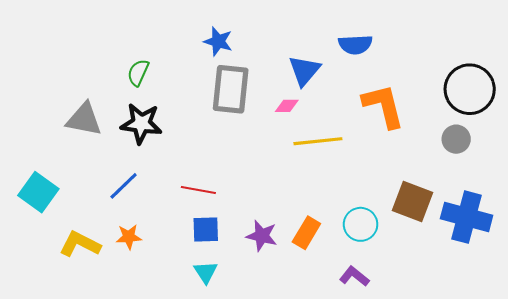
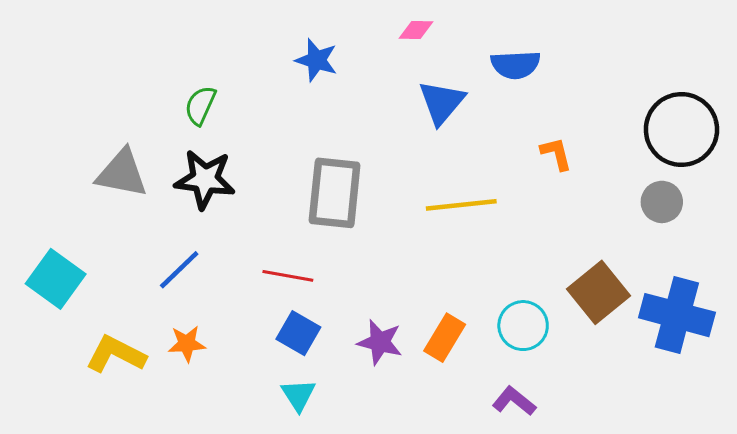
gray rectangle: (231, 89) -> (335, 193), moved
pink diamond: (287, 106) -> (416, 30), moved
orange L-shape: (383, 106) -> (556, 154), size x0.5
brown square: (412, 201) -> (599, 292), turned 30
blue square: (206, 230) -> (298, 333), turned 32

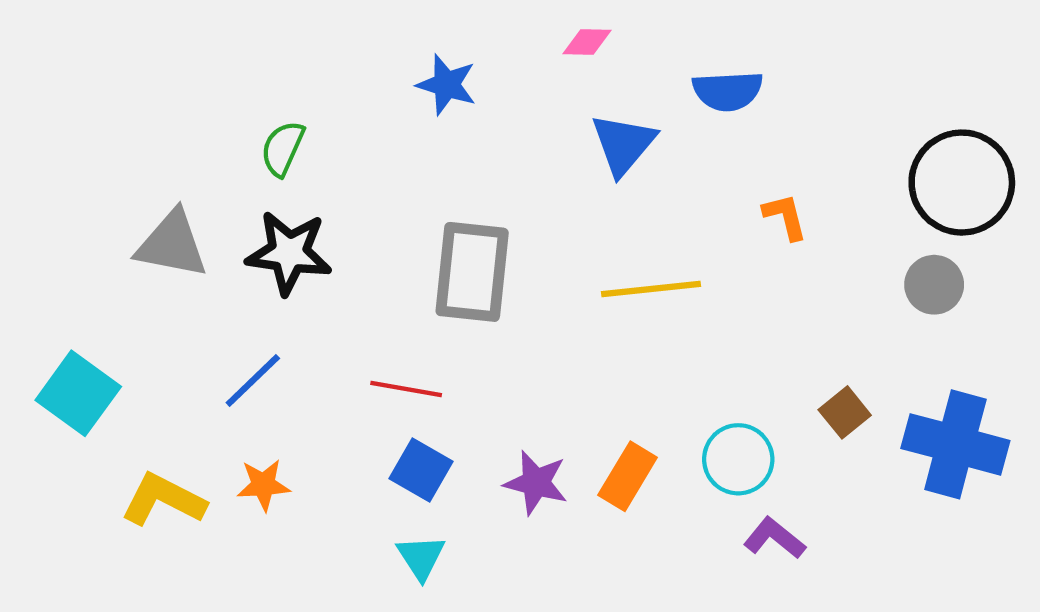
brown square: (599, 292) -> (845, 412), size x0.6
purple L-shape: (514, 401) -> (774, 538), moved

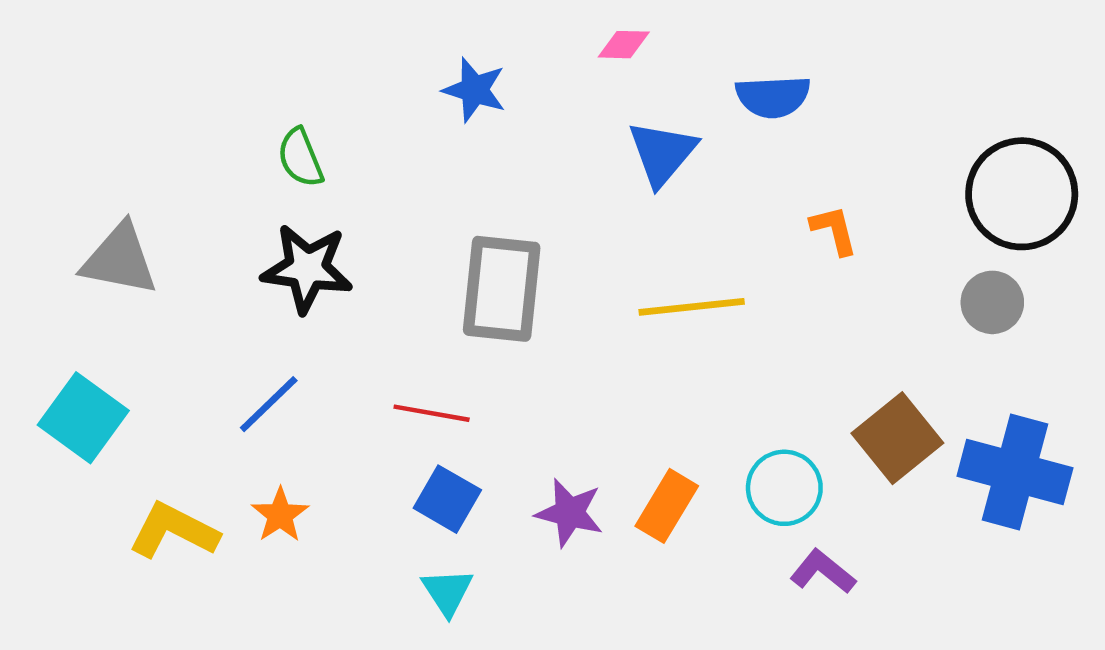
green semicircle: (283, 148) -> (300, 158), turned -46
gray triangle: (172, 244) -> (119, 259), moved
brown square: (845, 412) -> (897, 438), size x1.6
orange star: (263, 485) -> (280, 515), turned -30

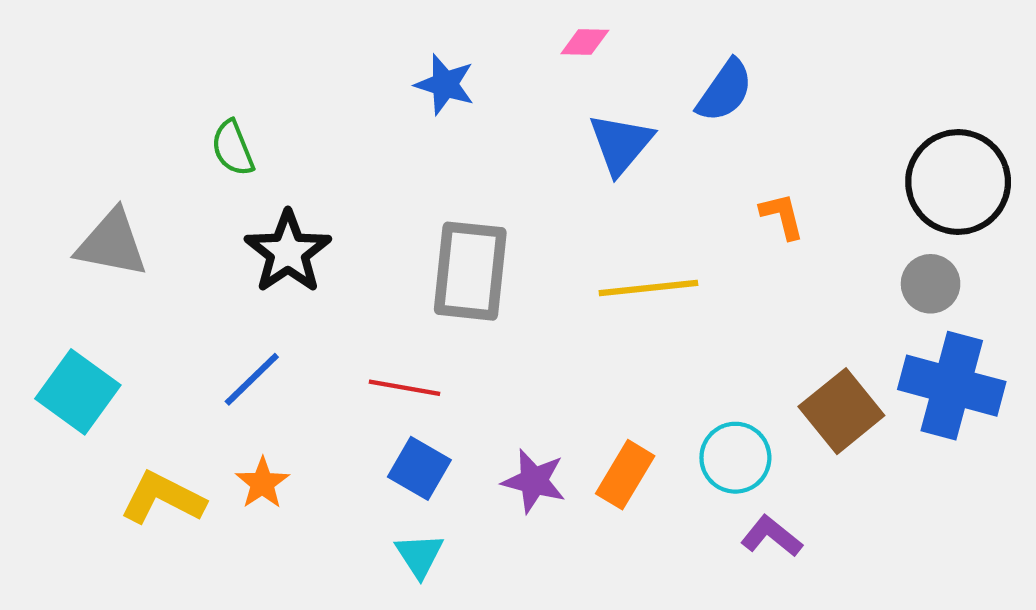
blue semicircle: (773, 97) -> (725, 91), turned -52
green semicircle: (300, 158) -> (233, 148), moved
black star: (307, 268) -> (288, 252), turned 30
blue cross: (1015, 472) -> (952, 386), moved

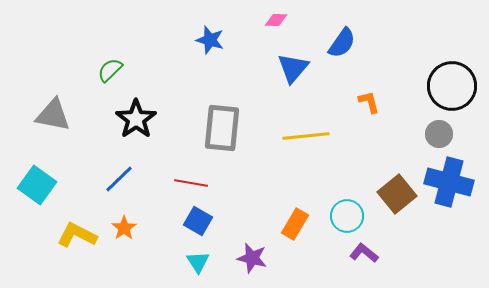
green semicircle: (233, 148) -> (110, 70), turned 68
purple star: (534, 481) -> (252, 258), moved

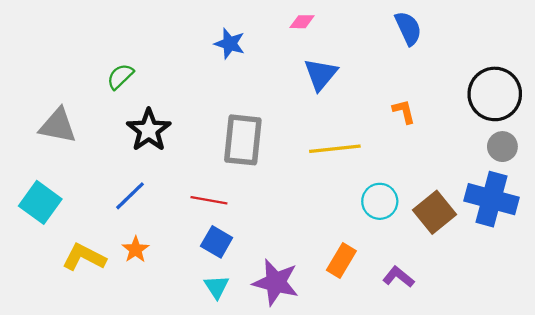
blue semicircle: (342, 43) -> (408, 28), moved, turned -60
gray circle: (439, 134) -> (502, 147), moved
cyan circle: (347, 216) -> (380, 201), moved
orange rectangle: (295, 224) -> (341, 260), moved
purple star: (252, 258) -> (276, 282), size x1.4

